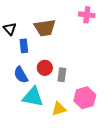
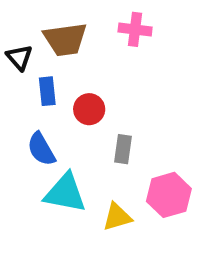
pink cross: (87, 15) -> (135, 29), moved
brown trapezoid: (45, 28) -> (65, 39), moved
red circle: (45, 68) -> (89, 109), moved

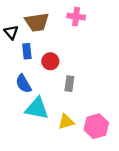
pink hexagon: (169, 195) -> (96, 126), moved

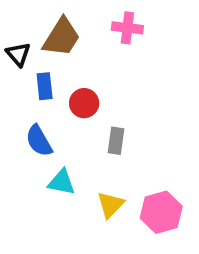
brown trapezoid: (37, 22) -> (62, 37), turned -50
cyan triangle: (37, 108) -> (62, 182), size x0.7
yellow triangle: (66, 122) -> (110, 205), turned -30

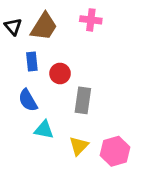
black triangle: (18, 54) -> (13, 27), moved
gray rectangle: (116, 141) -> (83, 100), size x1.4

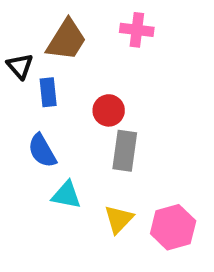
black triangle: (13, 27) -> (20, 66), moved
red circle: (60, 73) -> (109, 110), moved

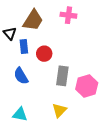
red circle: (109, 110) -> (44, 54), moved
cyan triangle: (66, 195) -> (20, 114), moved
pink hexagon: (173, 227) -> (87, 86), moved

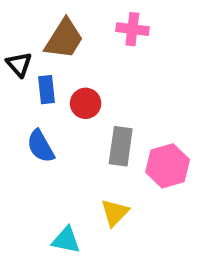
cyan triangle: (20, 114) -> (66, 240), moved

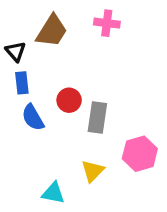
blue rectangle: (47, 90) -> (22, 83), moved
red circle: (86, 103) -> (69, 100), moved
pink hexagon: (168, 166) -> (140, 154), moved

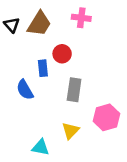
black triangle: (16, 51) -> (12, 25), moved
blue rectangle: (22, 83) -> (43, 68), moved
red circle: (69, 100) -> (62, 54), moved

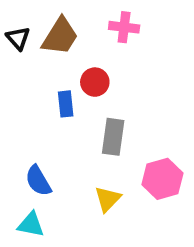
blue semicircle: (25, 90) -> (38, 181), moved
cyan triangle: (40, 147) -> (31, 225), moved

